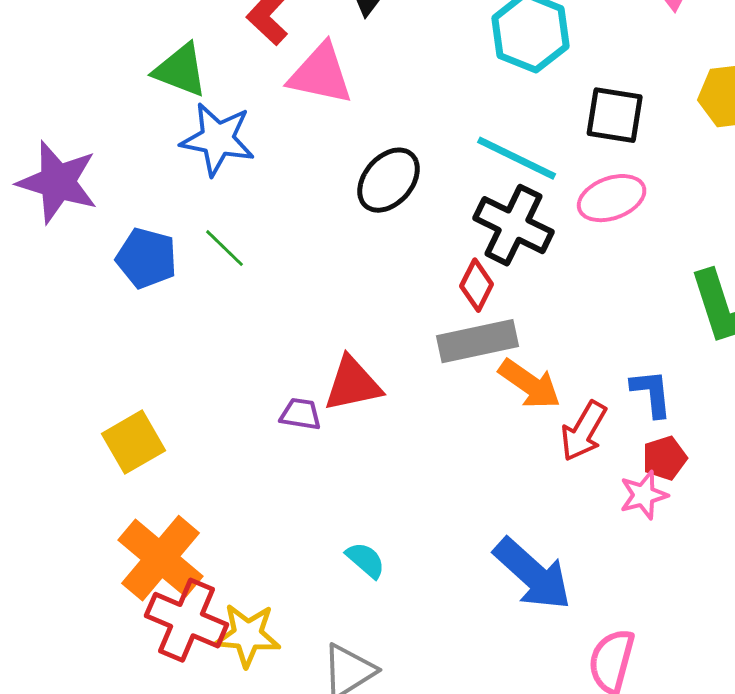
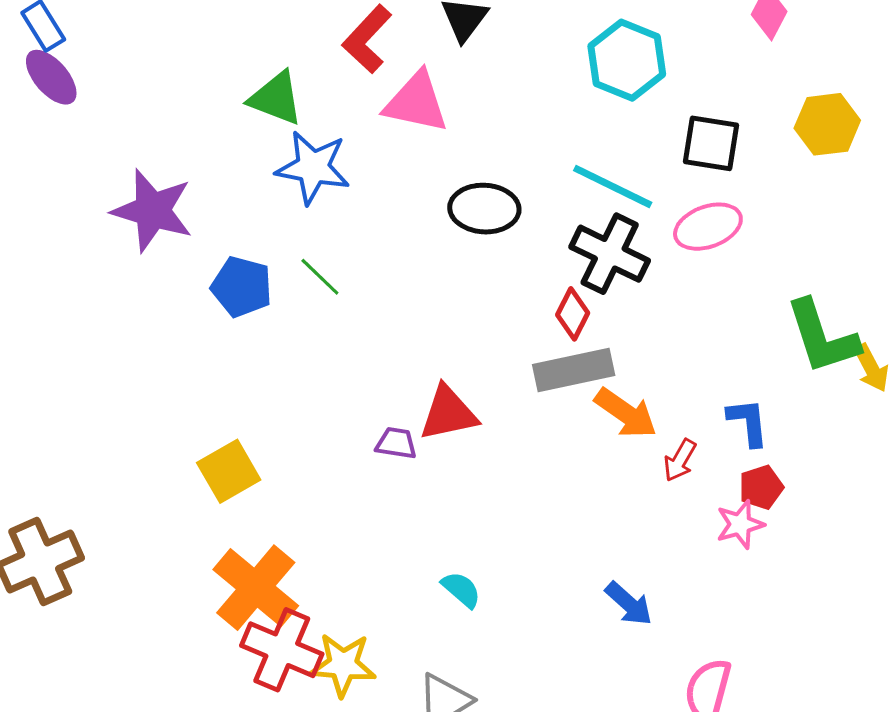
black ellipse: (389, 180) -> (484, 209), turned 52
red arrow: (584, 431) -> (680, 460), size x0.7
blue arrow: (533, 574) -> (629, 604), size x0.6

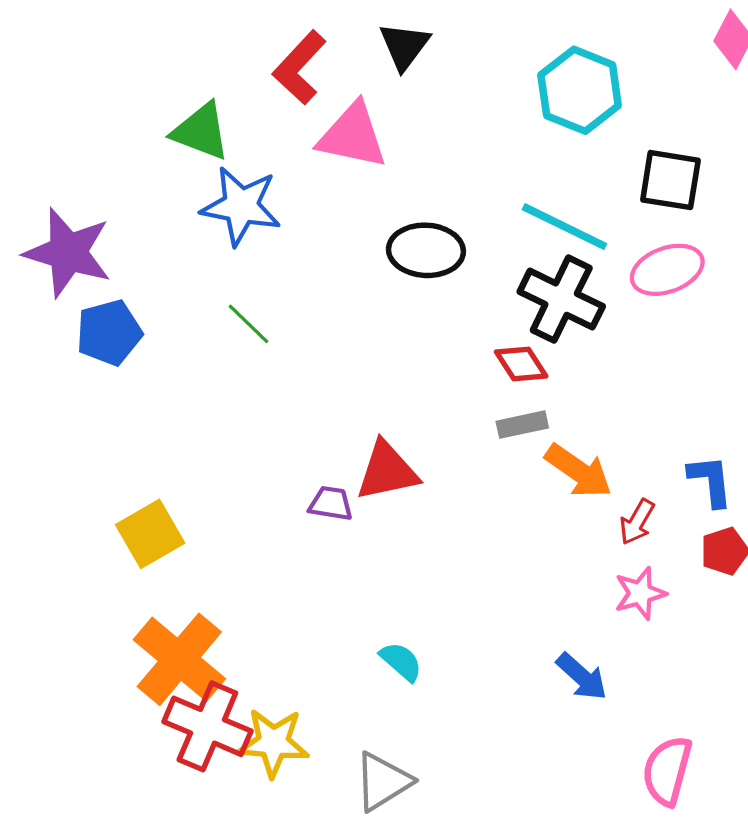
blue pentagon: (242, 287) -> (109, 333), moved, turned -30
red diamond: (573, 314) -> (521, 364), turned -60
gray rectangle: (574, 370) -> (522, 425), size x0.6
pink star: (740, 524) -> (640, 593), moved

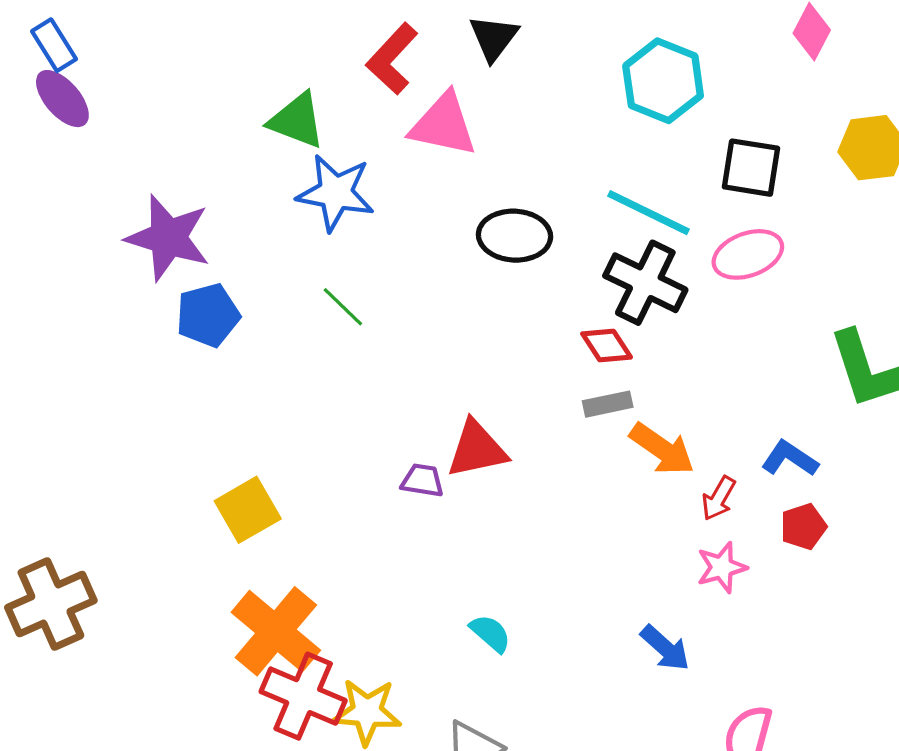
blue L-shape: (710, 481) -> (790, 459), turned -50

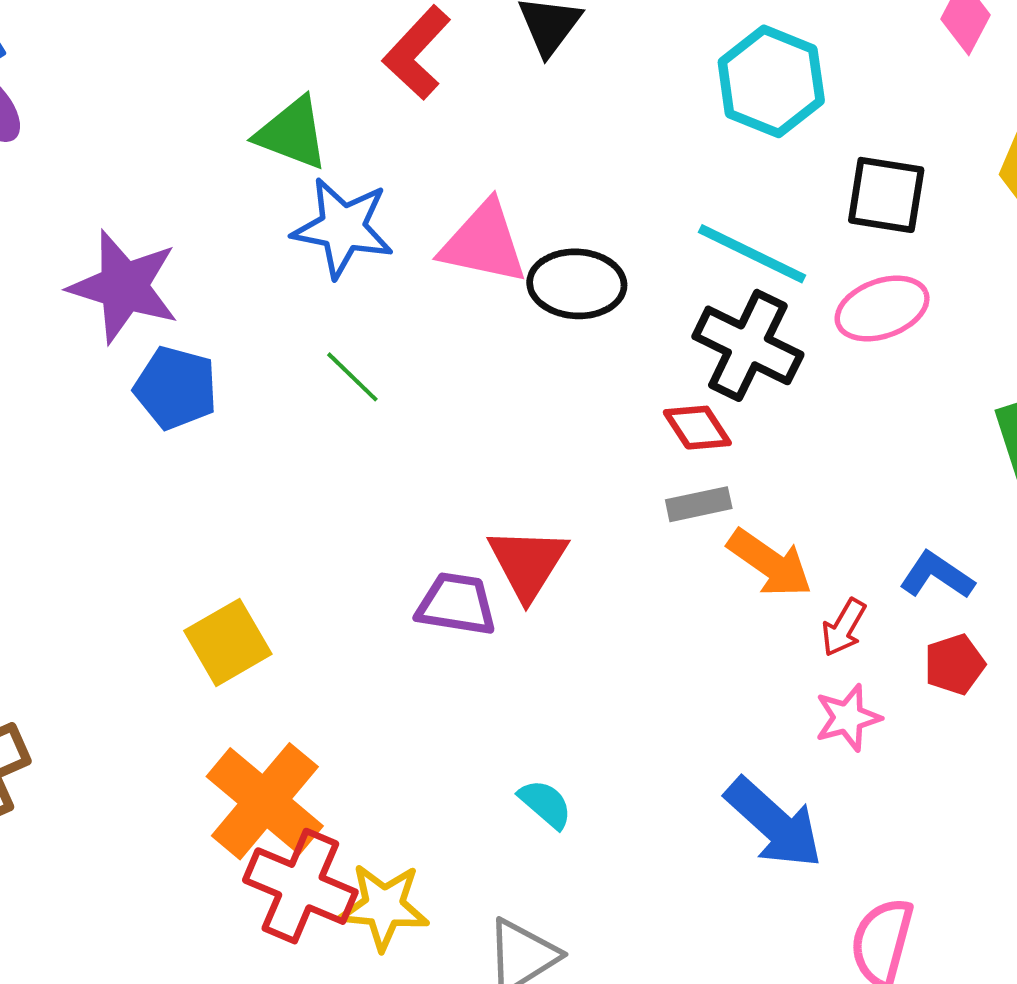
pink triangle: (443, 125) -> (484, 243), moved
blue pentagon: (208, 315) -> (176, 388), turned 30
red triangle: (477, 449) -> (528, 563), turned -46
purple trapezoid: (422, 481) -> (456, 604), size x1.4
blue arrow: (665, 648) -> (774, 823), size x1.5

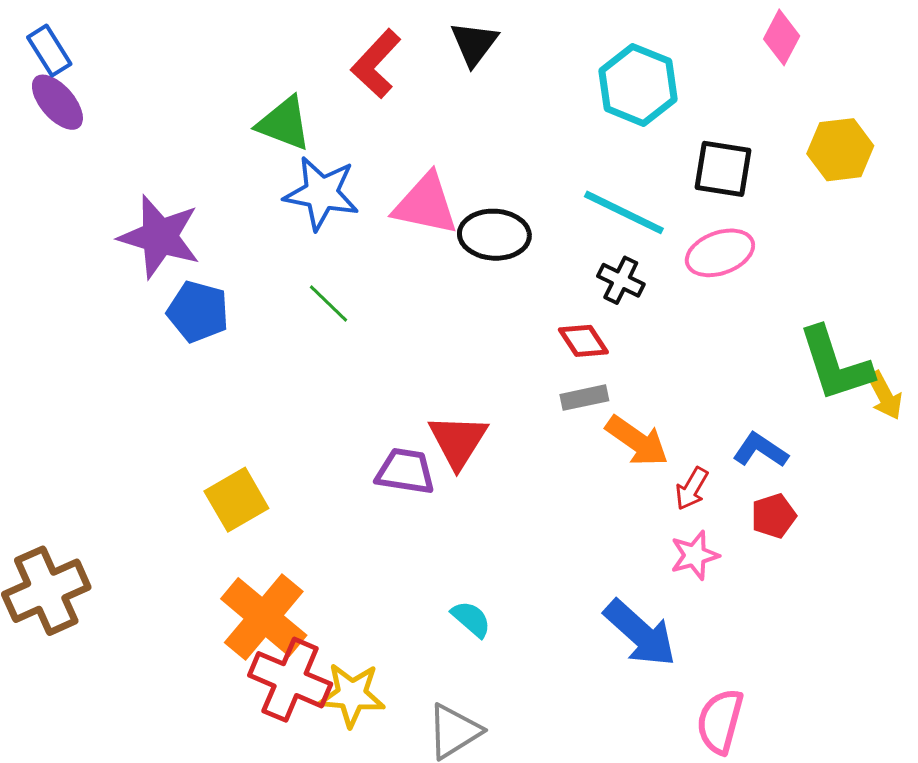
black cross: (748, 345) -> (621, 280), size x0.6

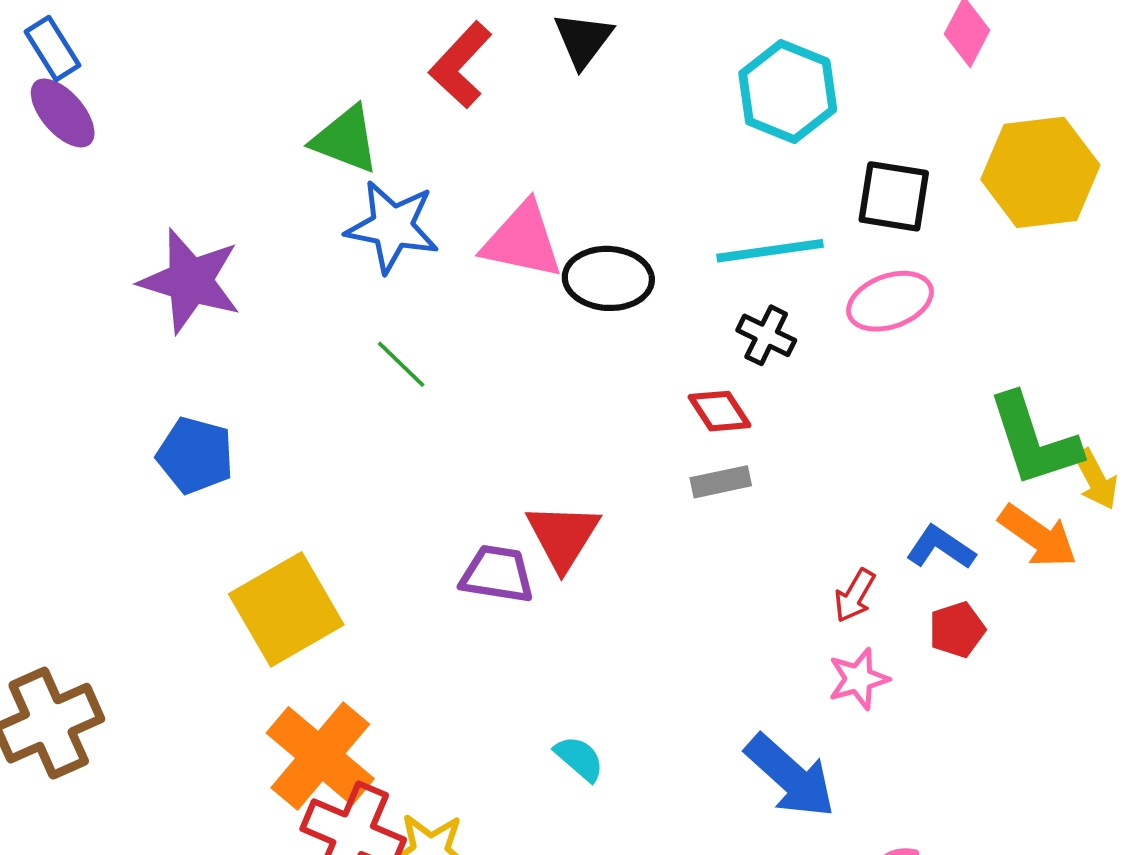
yellow hexagon: (840, 150) -> (1040, 172), size x1.4
cyan line: (624, 212) -> (770, 251), turned -34
blue pentagon: (198, 312) -> (195, 455), moved
orange arrow: (637, 441) -> (1038, 536), moved
yellow square: (236, 500) -> (286, 609), size x1.4

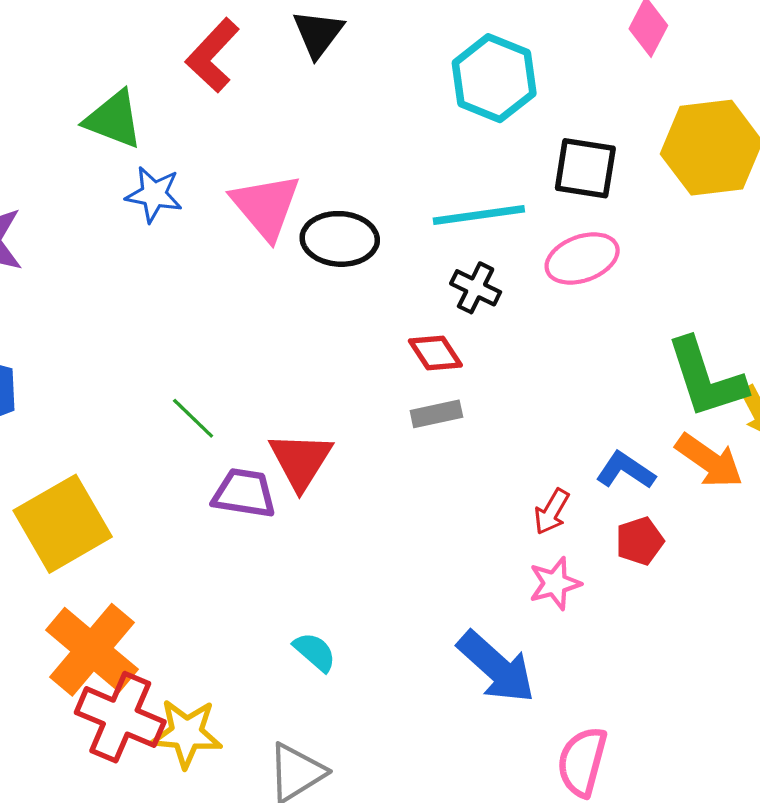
blue star: (392, 227) -> (154, 194), size x0.7
pink triangle: (522, 241) -> (266, 206), turned 38
green line: (401, 364) -> (193, 418), moved

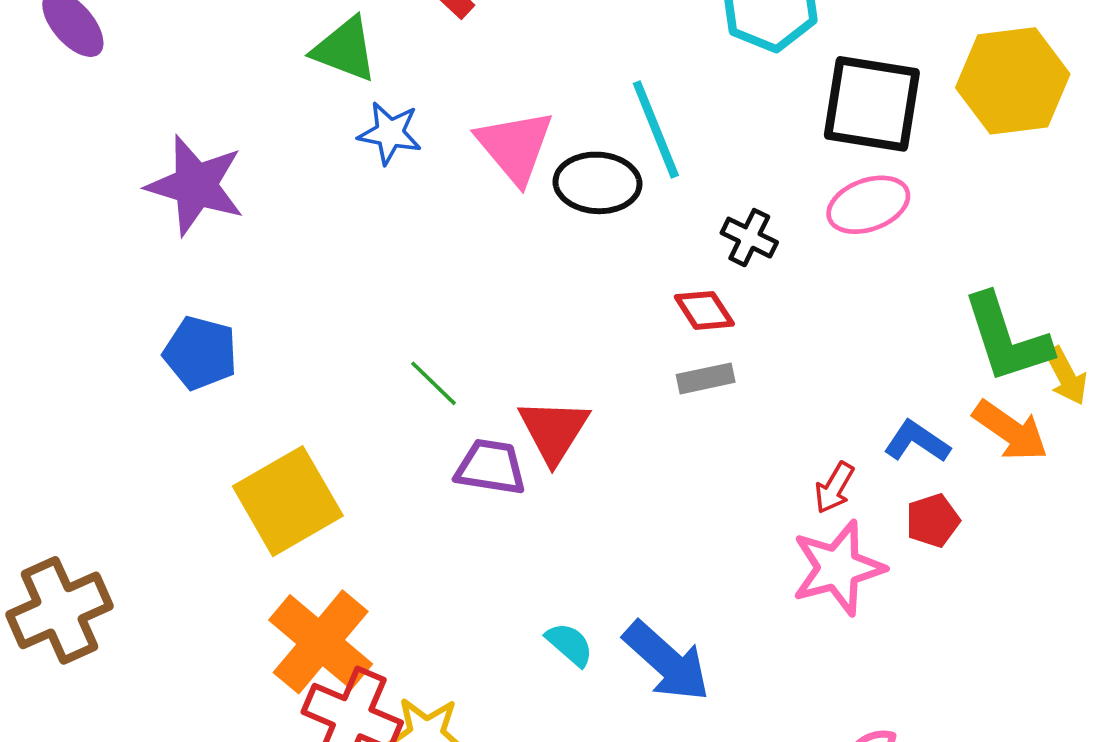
black square: (585, 168) -> (872, 104), size x1.4
cyan line: (479, 215) -> (656, 129), moved, turned 76
pink star: (555, 583) -> (838, 568), size x1.6
blue arrow: (496, 667) -> (667, 661), moved

